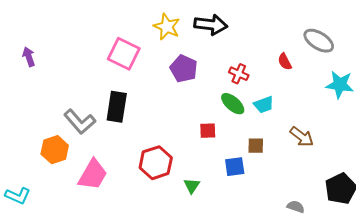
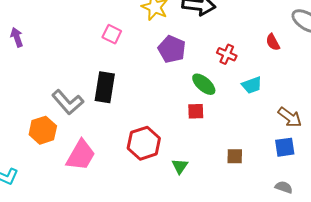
pink square: (124, 54) -> (112, 34), size x0.6
green ellipse: (233, 104) -> (204, 84), moved
brown square: (256, 146) -> (235, 156), moved
blue square: (235, 167) -> (285, 147), moved

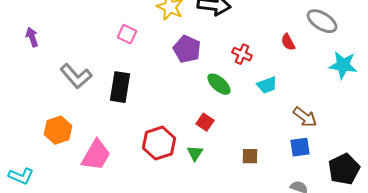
gray L-shape: (68, 102) -> (76, 76), moved
red square: (196, 111) -> (205, 122), moved, turned 36
green triangle: (180, 166) -> (195, 153), moved

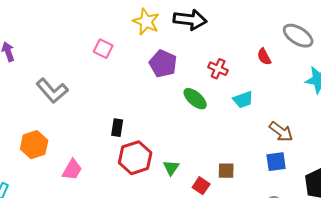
black rectangle: (120, 87) -> (117, 128), moved, size x0.6
red square: (205, 122) -> (201, 186), moved
pink trapezoid: (96, 155) -> (72, 170), size x0.7

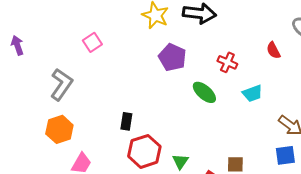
pink square: (103, 49) -> (92, 42), moved, turned 30
gray L-shape: (52, 91) -> (61, 84), turned -104
orange hexagon: (34, 145) -> (59, 129), moved

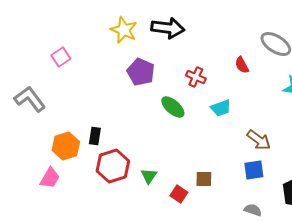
gray L-shape: (61, 84) -> (30, 99), turned -72
orange hexagon: (59, 129) -> (66, 146), moved

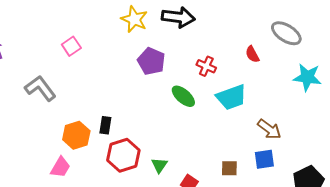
cyan trapezoid: (221, 108) -> (231, 97), size x1.5
brown square: (204, 179) -> (229, 168), moved

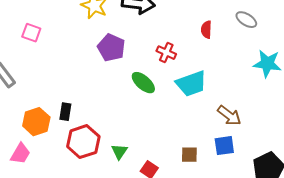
gray ellipse: (286, 33) -> (246, 20), size x0.7
pink square: (71, 46) -> (31, 33), turned -36
red semicircle: (252, 54) -> (206, 30), moved, turned 30

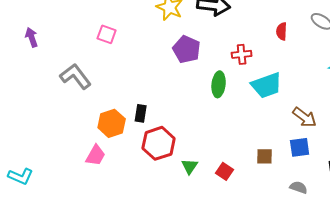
red cross: (166, 53) -> (242, 54), turned -30
green ellipse: (143, 83) -> (219, 84), turned 55
green triangle: (119, 152) -> (190, 166), moved

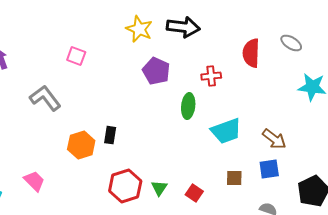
red semicircle: (282, 31) -> (251, 53), size x1.6
cyan trapezoid: (267, 85) -> (226, 131), moved
red hexagon: (159, 143) -> (125, 186), moved
pink trapezoid: (96, 155) -> (34, 181), moved, turned -75

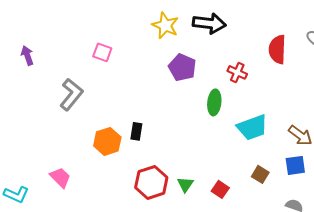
red cross: (211, 76) -> (237, 72), turned 30
gray L-shape: (45, 98) -> (71, 94), turned 76
brown square: (234, 178) -> (260, 174), turned 30

